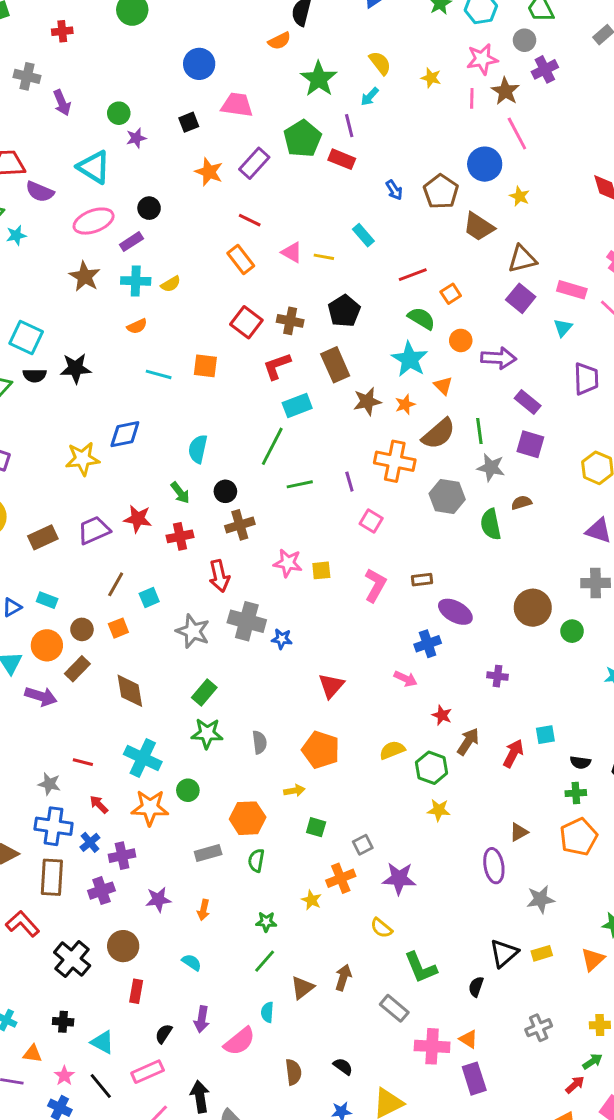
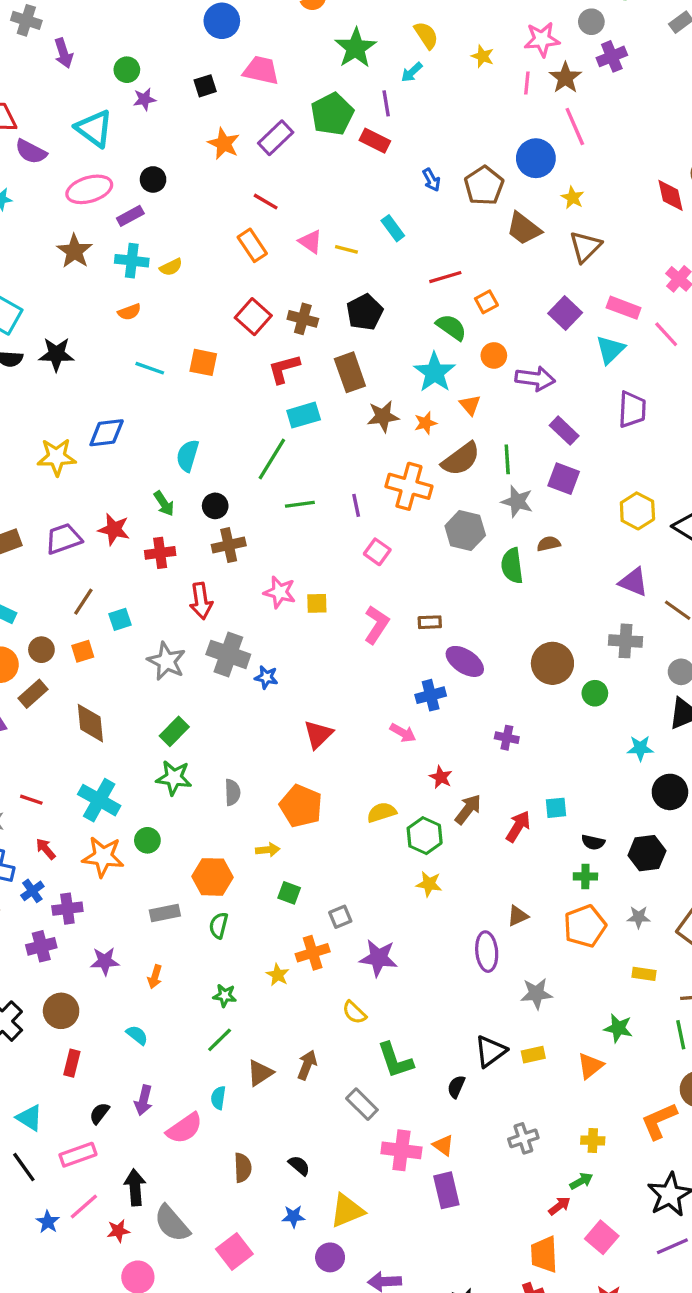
brown triangle: (522, 259) -> (585, 247), moved, turned -36
cyan triangle: (563, 328) -> (610, 350), size x1.4

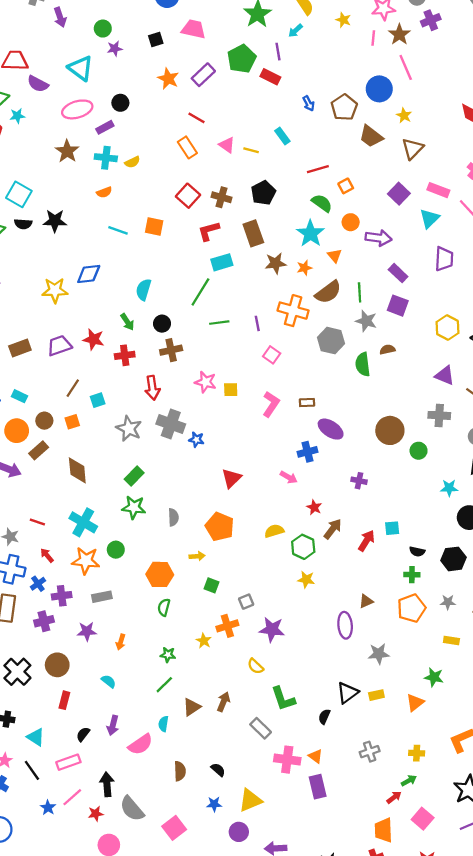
gray rectangle: (165, 913) -> (102, 597), moved

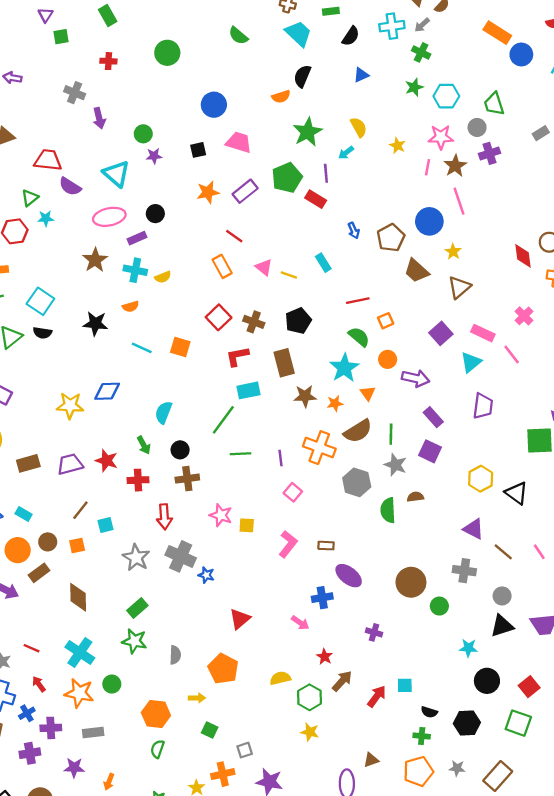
orange star: (168, 79) -> (208, 192), turned 30
black star: (55, 221) -> (95, 323), moved

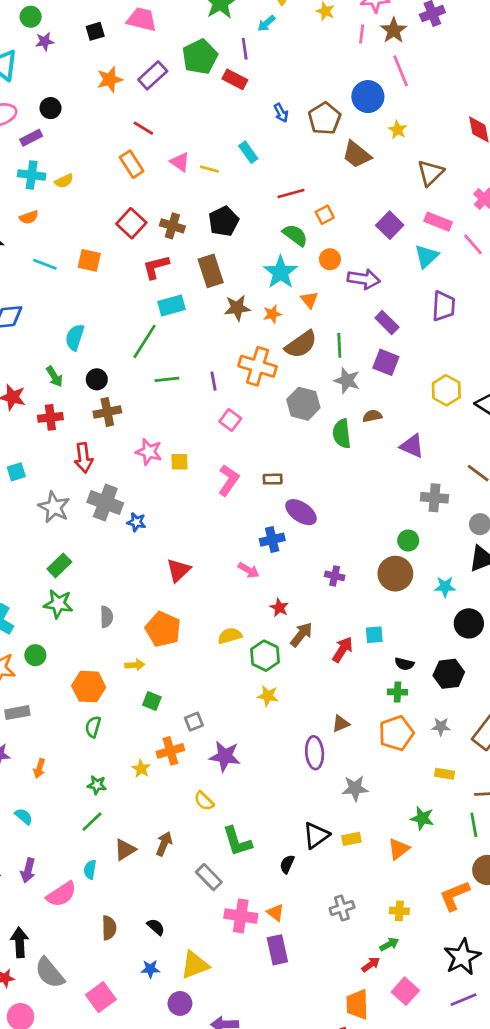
brown triangle: (459, 287) -> (431, 173), moved
purple triangle: (474, 529) -> (412, 446), moved
brown circle: (411, 582) -> (395, 574), moved

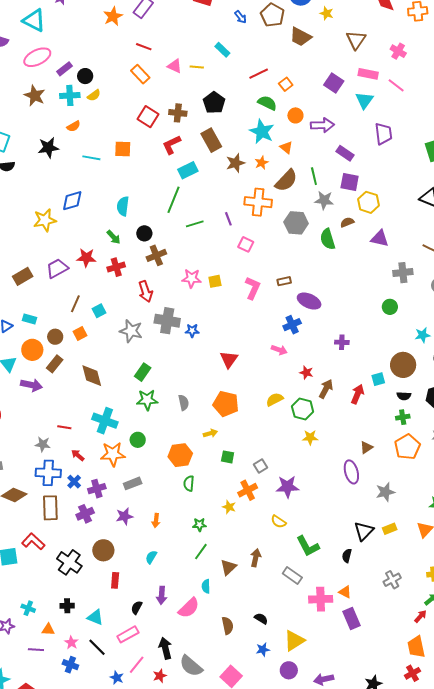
black circle: (51, 108) -> (85, 76), moved
yellow hexagon: (446, 390) -> (368, 202), moved
brown circle: (395, 574) -> (403, 365), moved
cyan semicircle: (24, 816) -> (151, 557), turned -88

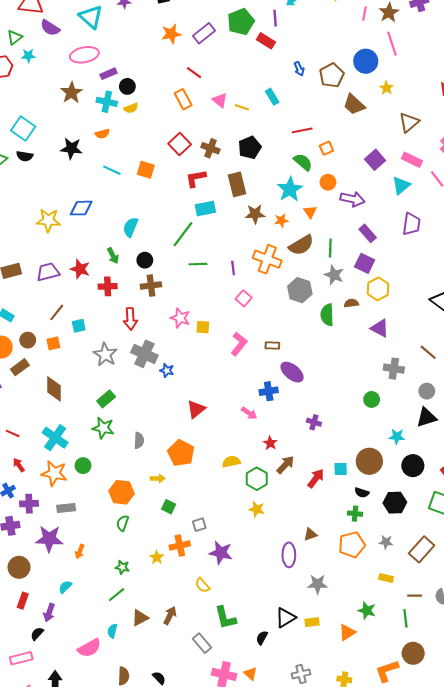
purple star: (124, 516) -> (49, 539), size x1.5
purple arrow: (162, 595) -> (49, 613), moved

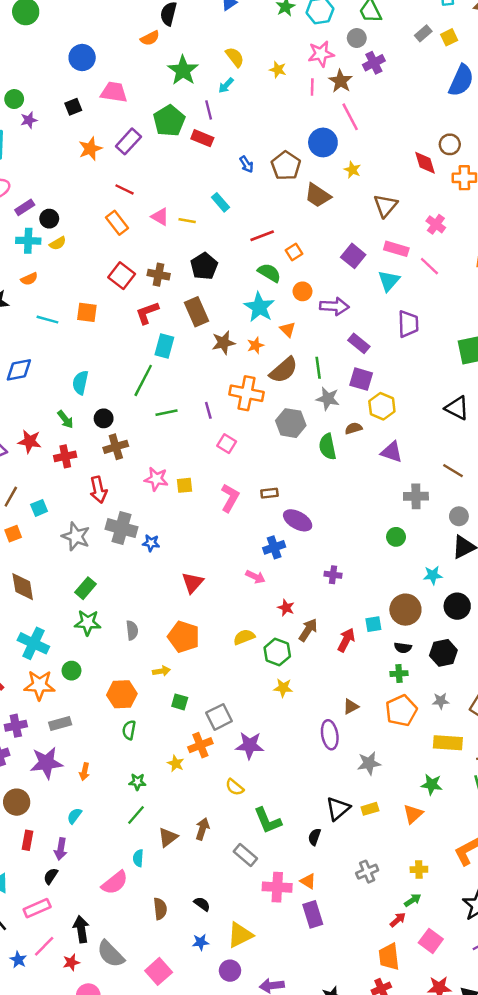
cyan rectangle: (205, 208) -> (164, 346), turned -54
gray square: (199, 525) -> (219, 717), size x1.5
yellow rectangle: (386, 578) -> (448, 743), size x1.6

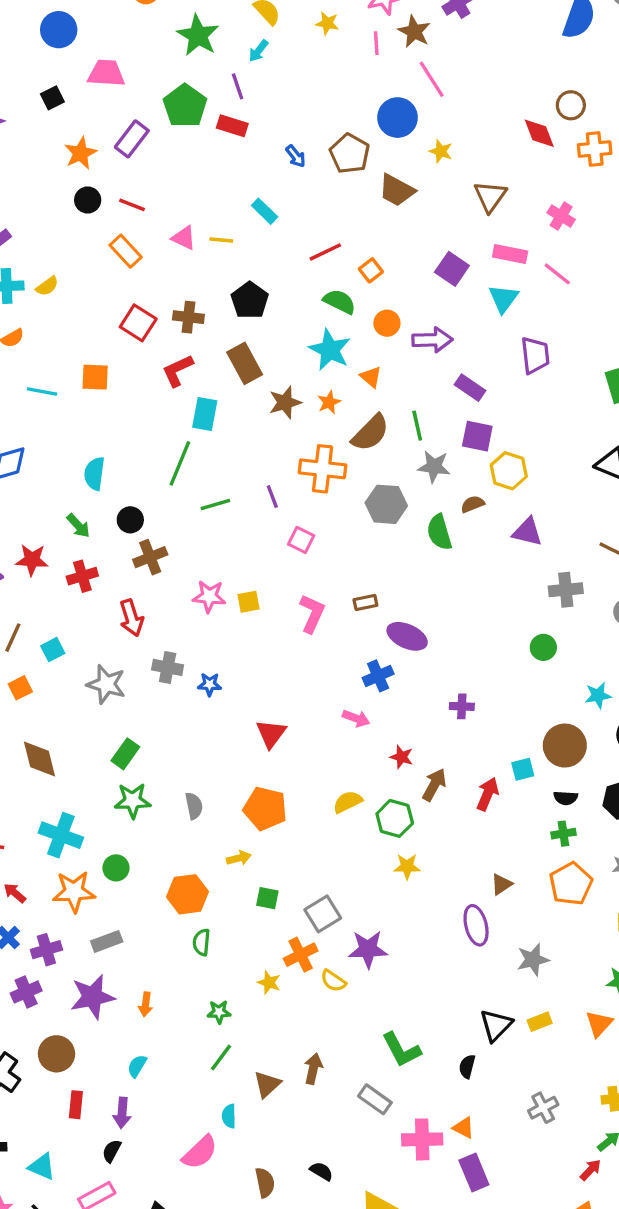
black circle: (49, 219) -> (88, 200), moved
gray cross: (121, 528) -> (168, 667), size x0.7
yellow semicircle: (235, 787) -> (333, 981), moved

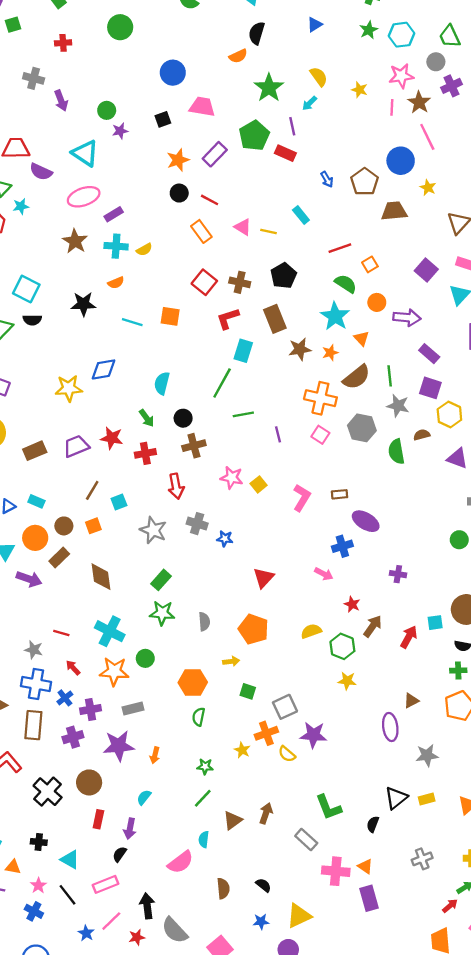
brown trapezoid: (397, 190) -> (394, 211), turned 140
purple line: (272, 497) -> (278, 434), moved
pink square: (301, 540) -> (320, 435), moved
yellow square: (249, 602) -> (259, 484), turned -35

